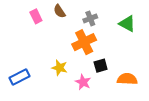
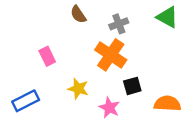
pink rectangle: (36, 16) -> (47, 56), moved
green triangle: (127, 24) -> (167, 17), moved
orange cross: (84, 42) -> (111, 55), turned -30

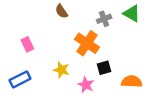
gray cross: (119, 24) -> (104, 19), moved
pink rectangle: (47, 56) -> (27, 44), moved

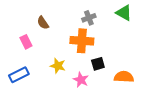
brown semicircle: (61, 11) -> (43, 23), moved
gray cross: (104, 19) -> (89, 18), moved
orange cross: (87, 43) -> (82, 41), turned -30

